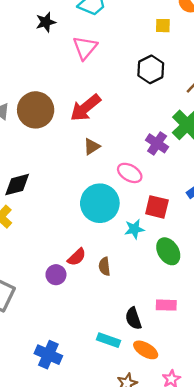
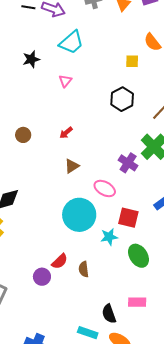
pink triangle: (85, 48) -> (65, 81), size x0.6
red arrow: (85, 108) -> (66, 133), size x0.5
brown circle: (36, 110) -> (23, 135), size x0.5

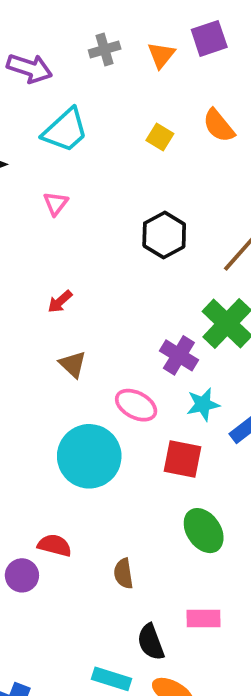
yellow square: (132, 61) -> (160, 137), moved, turned 32
brown triangle: (72, 166) -> (73, 364), turned -42
cyan star: (109, 237) -> (203, 404), moved
red semicircle: (60, 261) -> (55, 545), turned -120
brown semicircle: (84, 269) -> (123, 573), moved

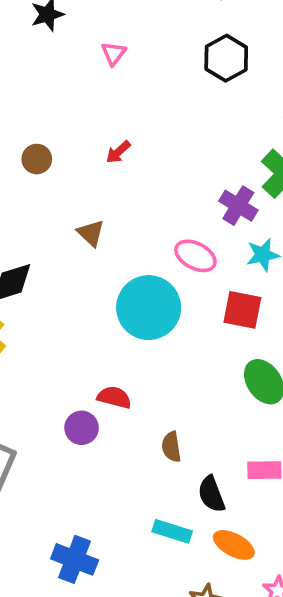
black hexagon: (164, 235) -> (226, 58), moved
brown triangle: (73, 364) -> (91, 233), moved
brown semicircle: (123, 573) -> (171, 447), moved

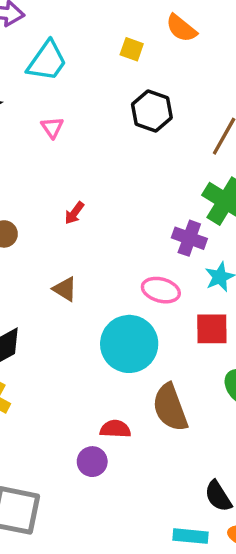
brown semicircle: (171, 447) -> (170, 408), moved, size x1.8

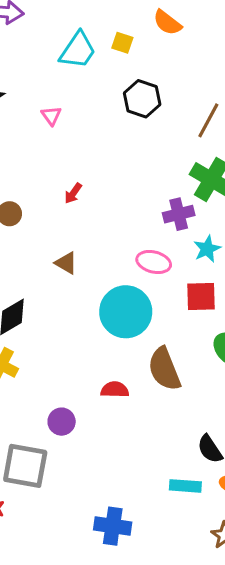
cyan trapezoid: (47, 61) -> (78, 50), moved
purple cross: (189, 238) -> (179, 214), turned -32
purple circle: (92, 462) -> (62, 422), moved

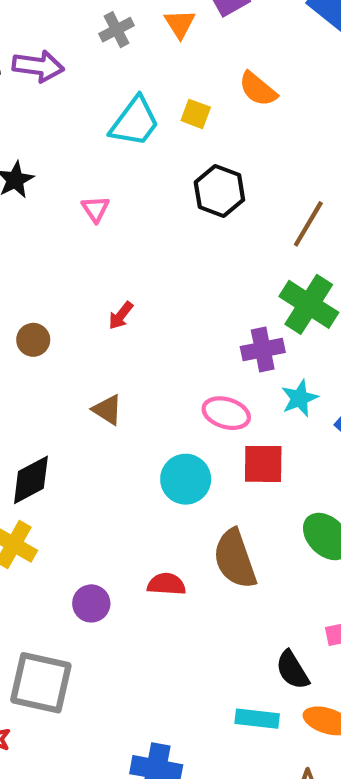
red square: (201, 296) -> (263, 464), moved
cyan circle: (126, 312) -> (186, 479), size x0.7
purple circle: (62, 422) -> (91, 603), moved

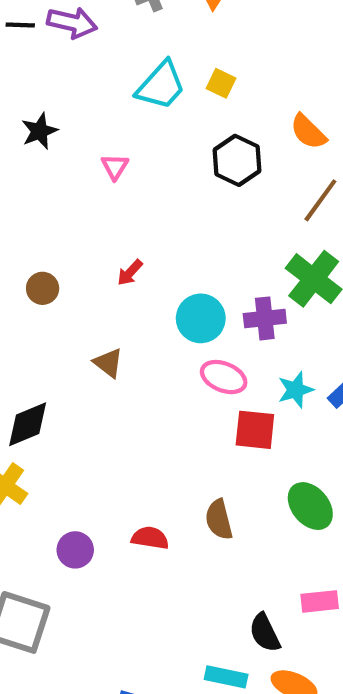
orange semicircle: (258, 89) -> (308, 132), moved
cyan star: (300, 398) -> (296, 390), moved
cyan circle: (186, 479) -> (201, 318), moved
brown semicircle: (235, 559) -> (219, 520), size x0.7

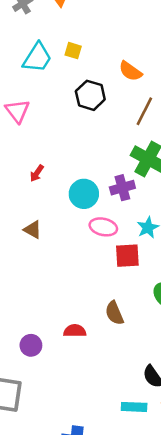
pink triangle: (115, 167) -> (17, 111), size x1.5

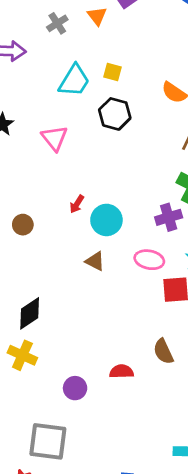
black hexagon: (90, 95) -> (115, 114), moved
cyan circle: (84, 194) -> (106, 220), moved
brown triangle: (33, 230) -> (95, 261), moved

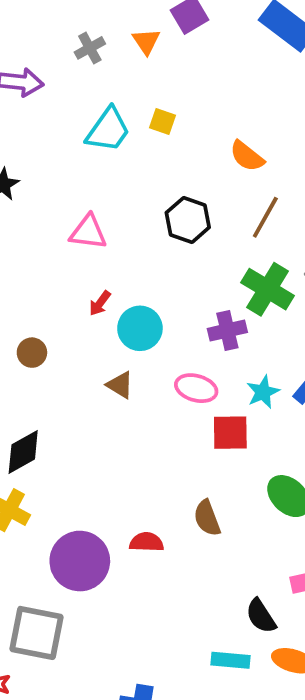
black hexagon: (115, 114) -> (188, 220), moved
pink triangle: (54, 138) -> (88, 232), moved, turned -48
brown circle: (23, 225) -> (32, 353), moved
purple circle: (75, 388) -> (80, 561), size x1.8

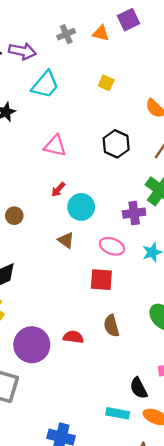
orange triangle: (146, 41) -> (101, 33), turned -48
cyan trapezoid: (108, 130) -> (45, 85), moved
red square: (230, 433) -> (101, 280), moved

